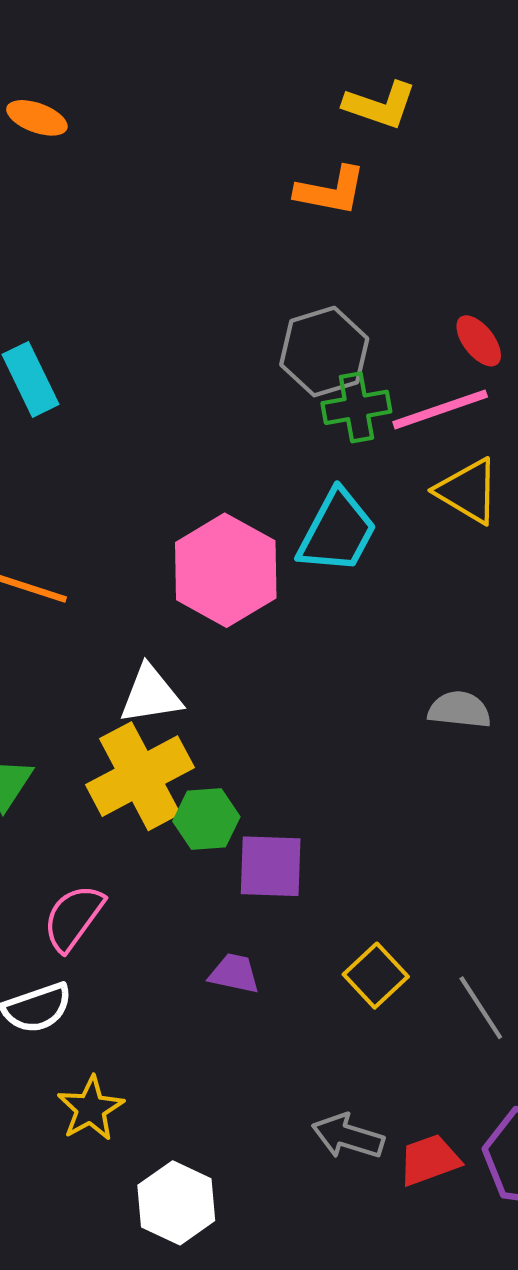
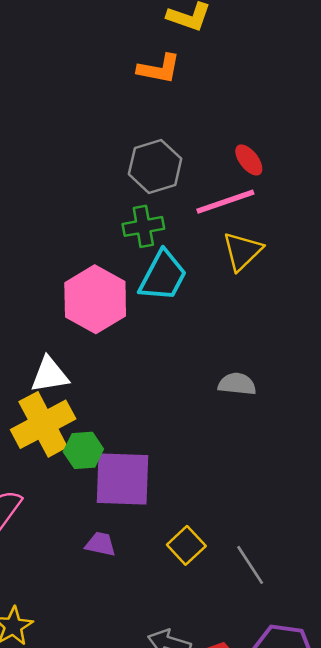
green cross: (356, 407) -> (143, 226), moved
yellow triangle: (468, 491) -> (242, 251), turned 45
purple square: (271, 866) -> (123, 479), size x1.4

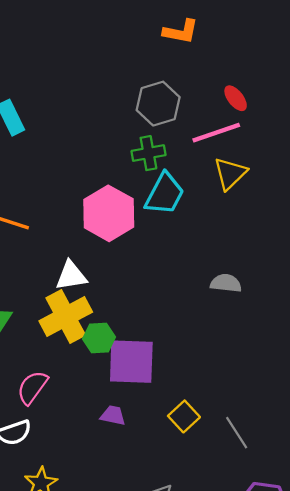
orange L-shape: (159, 69) -> (181, 32), moved

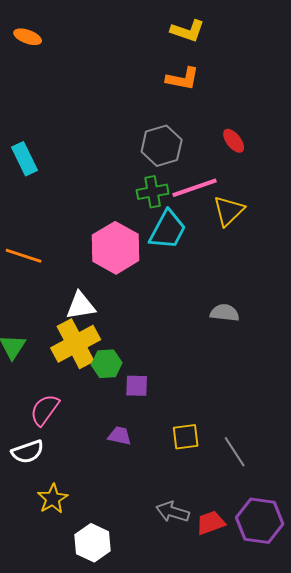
pink line: (216, 133) -> (195, 188), moved
purple square: (131, 362) -> (137, 386), size x0.5
yellow square: (184, 416) -> (186, 437), turned 36

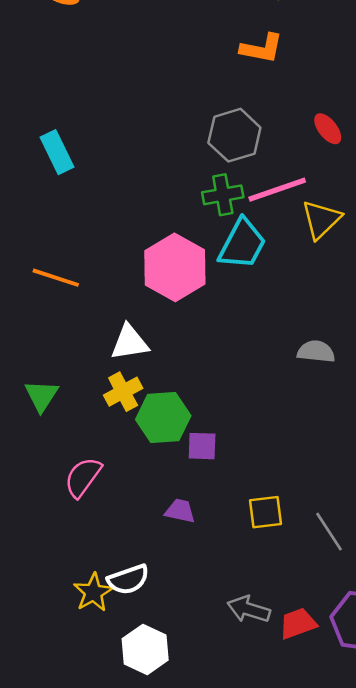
yellow cross: (76, 344) -> (123, 392), size x0.6
green hexagon: (107, 364) -> (163, 418), size x1.4
white semicircle: (28, 452) -> (128, 579), moved

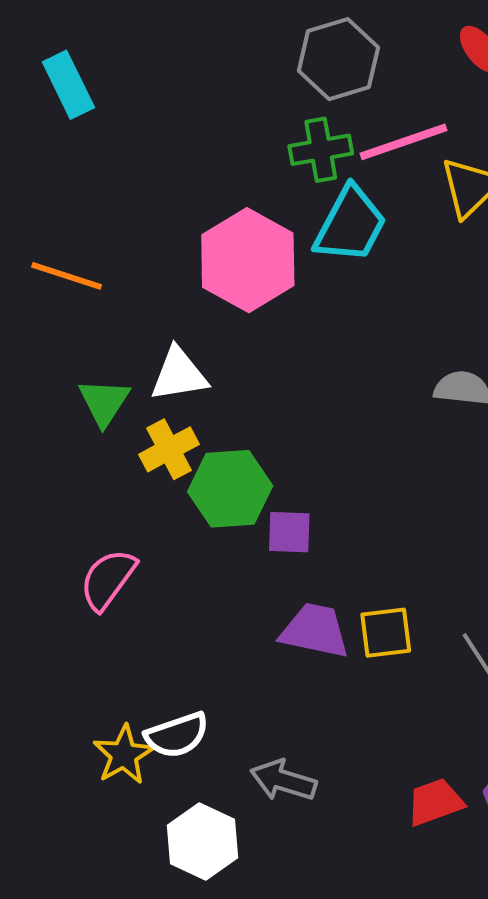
green triangle: (41, 396) -> (104, 402), moved
purple trapezoid: (180, 511) -> (315, 631), moved, size x1.5
gray arrow: (249, 609) -> (283, 780), moved

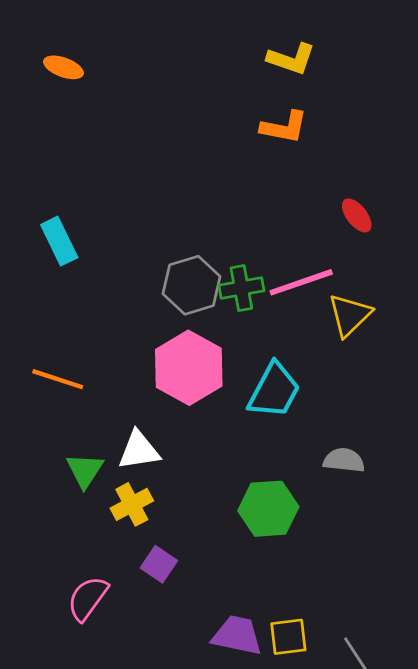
gray hexagon: (338, 59) -> (192, 285), moved
cyan trapezoid: (350, 225) -> (274, 391), moved
green hexagon: (230, 489) -> (268, 509), moved
purple square: (289, 532) -> (159, 564), moved, turned 32

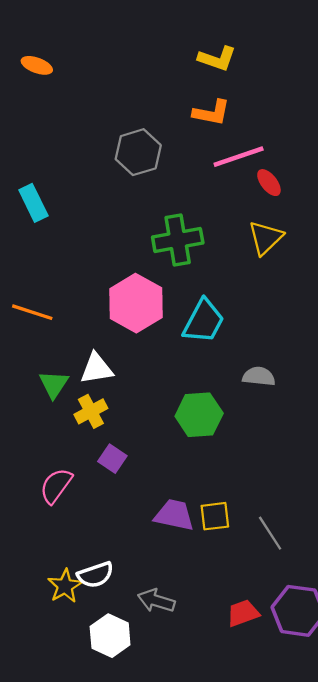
pink line: (301, 282) -> (239, 157), moved
gray hexagon: (192, 285) -> (138, 152), moved
green cross: (241, 288) -> (178, 240), size x1.4
yellow triangle: (350, 315) -> (266, 238), moved

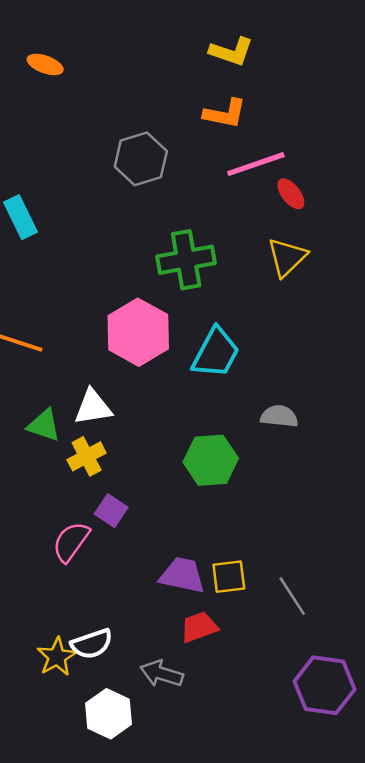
orange ellipse: (37, 65) -> (45, 64), moved
green triangle: (54, 384) -> (44, 425), turned -44
pink semicircle: (56, 486) -> (71, 542), moved
red trapezoid: (243, 613) -> (199, 627), moved

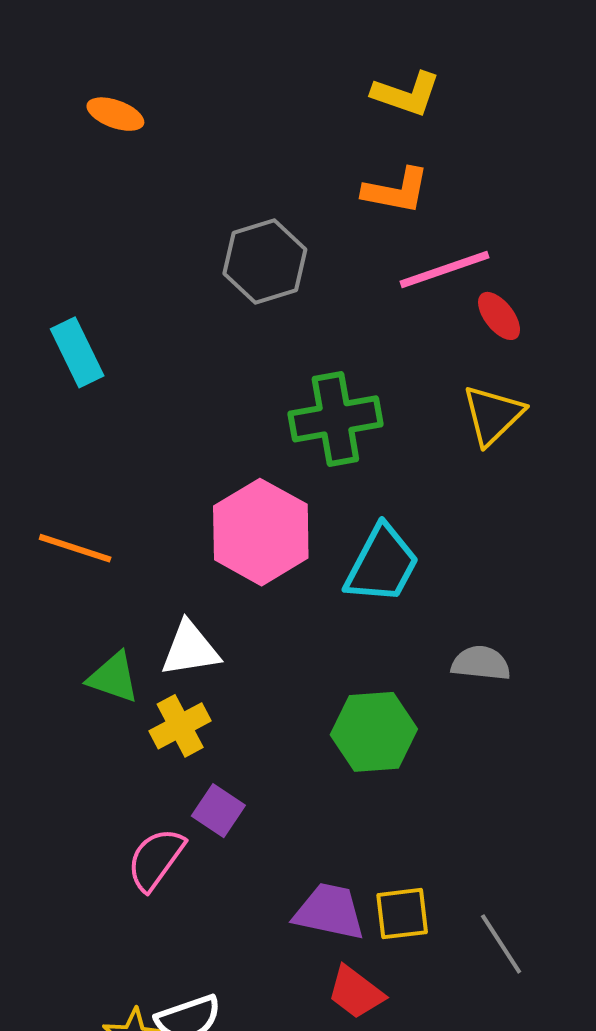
red trapezoid: (199, 627) -> (356, 992), turned -123

